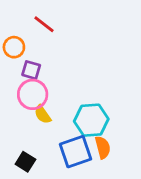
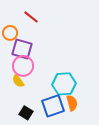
purple square: (31, 70) -> (22, 49), size x1.5
yellow semicircle: (43, 114) -> (18, 81), moved
black square: (25, 162) -> (26, 113), moved

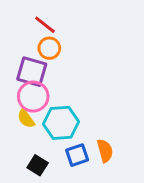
orange circle: (10, 33) -> (49, 48), moved
cyan hexagon: (64, 84) -> (61, 123), moved
blue square: (53, 106) -> (77, 155), size x0.7

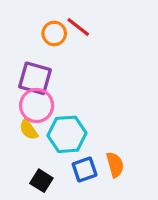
red line: (45, 25) -> (78, 27), moved
orange circle: (49, 48) -> (54, 33), moved

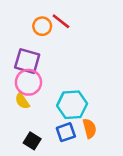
cyan hexagon: (67, 134) -> (72, 105), moved

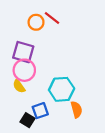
blue square: (66, 132) -> (40, 111), moved

